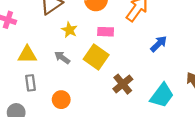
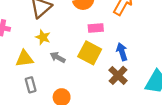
yellow star: (69, 30) -> (43, 37), moved
blue arrow: (159, 44) -> (122, 52), moved, turned -56

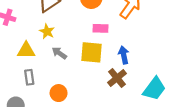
yellow square: (90, 53) -> (92, 52), turned -30

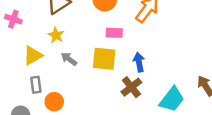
yellow triangle: (26, 50) -> (33, 56), turned -30
orange circle: (59, 93) -> (54, 102), moved

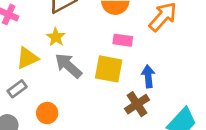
gray arrow: (69, 59) -> (68, 66), size x1.5
gray rectangle: (36, 85) -> (17, 89), moved, turned 56

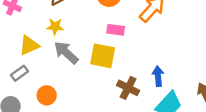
yellow star: (56, 37) -> (55, 27), turned -30
blue arrow: (148, 76) -> (158, 76), moved
brown cross: (137, 104) -> (128, 88), turned -30

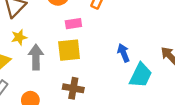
gray arrow: (66, 53) -> (36, 57), turned 65
brown cross: (128, 88) -> (73, 88), moved

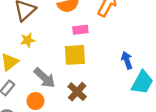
gray arrow: (36, 57) -> (45, 78), moved, turned 130
brown cross: (73, 88) -> (77, 92), turned 30

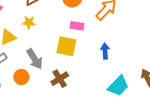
blue arrow: (127, 60) -> (105, 51), moved

